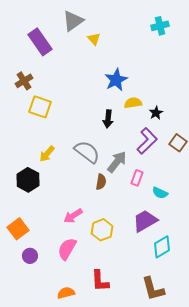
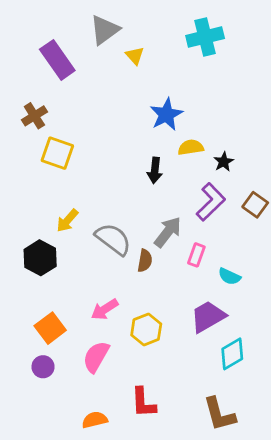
cyan cross: (160, 26) -> (205, 37), moved, size x1.4
gray semicircle: (87, 152) -> (113, 239), moved
orange square: (18, 229) -> (50, 328), moved

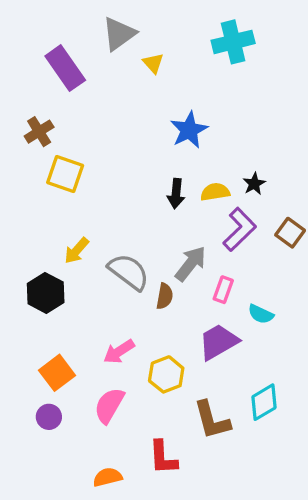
yellow semicircle: (191, 147) -> (215, 192), moved
purple trapezoid: (208, 317) -> (218, 342), moved
brown L-shape: (219, 414) -> (212, 420), moved

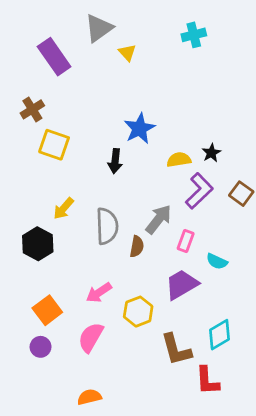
cyan cross: (233, 42) -> (194, 35), size x0.7
blue star: (189, 130) -> (140, 128), moved
black arrow: (176, 194) -> (115, 161), moved
gray semicircle: (129, 272) -> (107, 226), turned 51
red L-shape: (163, 458) -> (207, 381), moved

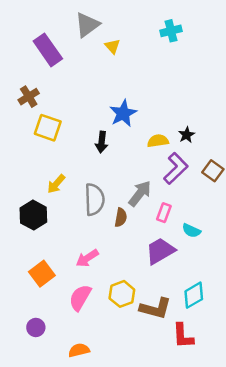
yellow hexagon: (138, 312) -> (122, 294), moved
purple circle: (41, 347) -> (36, 327), moved
brown L-shape: (176, 350) -> (155, 308), turned -60

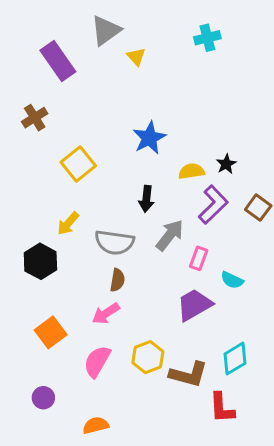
yellow square: (48, 128) -> (78, 164), moved, turned 32
black arrow: (102, 142) -> (146, 199), moved
gray semicircle: (94, 199) -> (114, 242), turned 100
brown semicircle: (121, 217) -> (117, 280), moved

